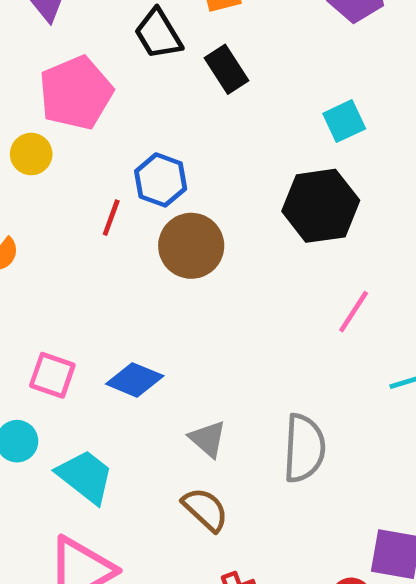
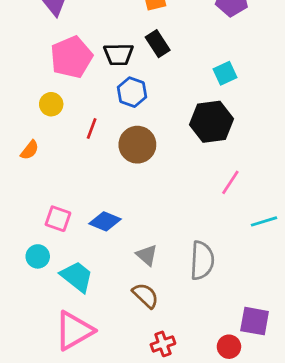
black trapezoid: (158, 34) -> (119, 54), moved, turned -60
yellow circle: (31, 154) -> (51, 104), moved
blue hexagon: (161, 180) -> (132, 92), moved

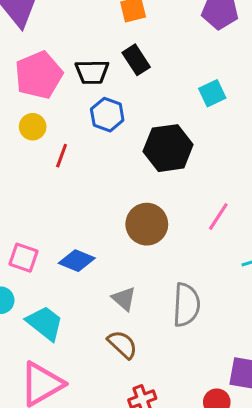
yellow circle: (51, 104) -> (33, 127), moved
black hexagon: (211, 122) -> (168, 148), moved
brown circle: (137, 145) -> (147, 224), moved

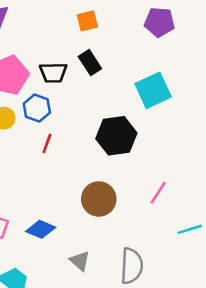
cyan square: (212, 93) -> (153, 90), size x1.6
blue hexagon: (107, 115) -> (37, 108), moved
red line: (62, 156) -> (47, 143), moved

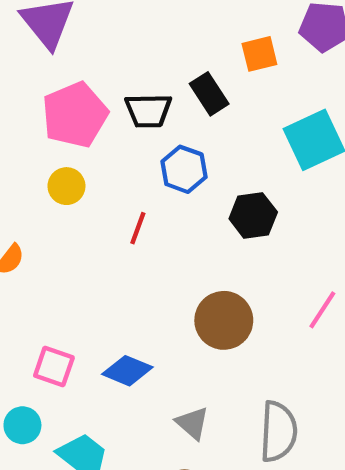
orange square: (87, 21) -> (259, 54), moved
blue hexagon: (37, 108) -> (184, 169), moved
black hexagon: (116, 136) -> (253, 215), size x0.7

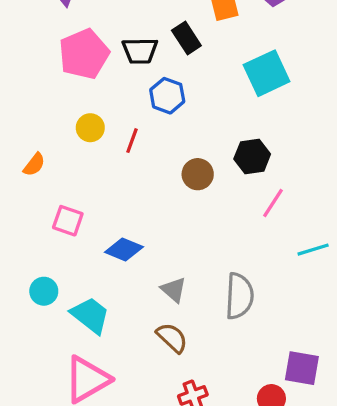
yellow circle: (66, 186) -> (90, 128), moved
black hexagon: (253, 215) -> (252, 157), moved
brown circle: (224, 320) -> (198, 174), moved, size x0.7
pink square: (54, 367) -> (68, 221), moved

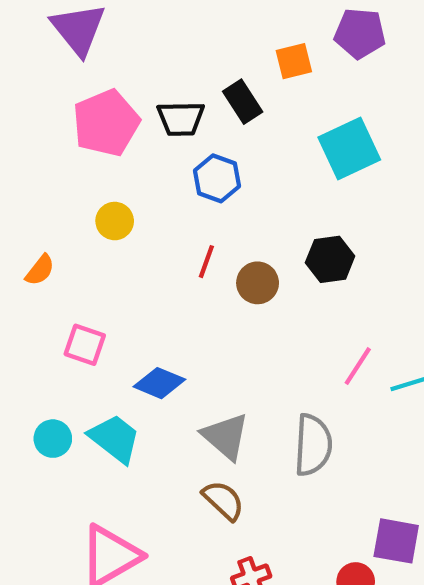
red line: (132, 141) -> (206, 262), moved
pink line: (273, 203) -> (358, 366), moved
gray triangle: (174, 290) -> (226, 436), size x1.4
cyan trapezoid: (90, 315) -> (115, 439), moved

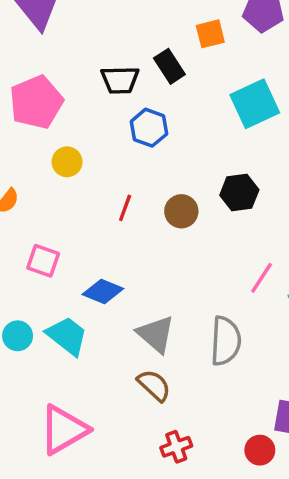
pink pentagon: (106, 123) -> (36, 102), moved
red line: (206, 262) -> (125, 208), moved

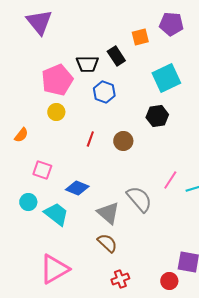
pink pentagon: (36, 102) -> (57, 80), moved
black hexagon: (239, 193) -> (157, 116), moved
cyan circle: (18, 336) -> (28, 202), moved
gray semicircle: (226, 341) -> (139, 199), moved, turned -44

